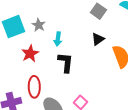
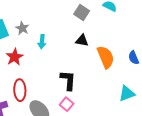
black triangle: (98, 39) -> (82, 41), turned 48
black L-shape: (66, 62) -> (68, 80), moved

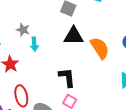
gray star: (22, 28) -> (23, 30), moved
black triangle: (82, 41) -> (74, 36), size x1.5

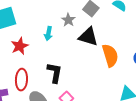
gray star: (23, 30) -> (68, 20), moved
black L-shape: (67, 77) -> (55, 73), moved

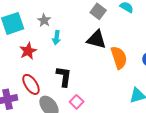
gray star: (68, 20) -> (44, 20), moved
red ellipse: (21, 80) -> (31, 84), turned -35

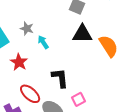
cyan arrow: (56, 38) -> (43, 42), turned 152
pink square: (77, 102) -> (79, 99), turned 32

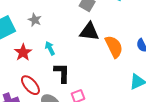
cyan arrow: (43, 42) -> (50, 48), moved

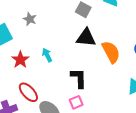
gray star: (35, 20) -> (30, 19), moved
black L-shape: (62, 73) -> (79, 78), moved

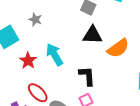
orange semicircle: (111, 52) -> (118, 48), turned 85
cyan arrow: (47, 55) -> (54, 55), size x1.6

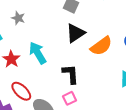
black triangle: (92, 35) -> (75, 33), turned -35

